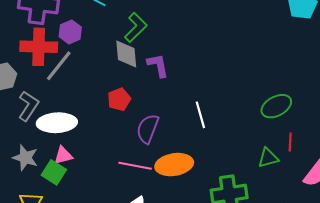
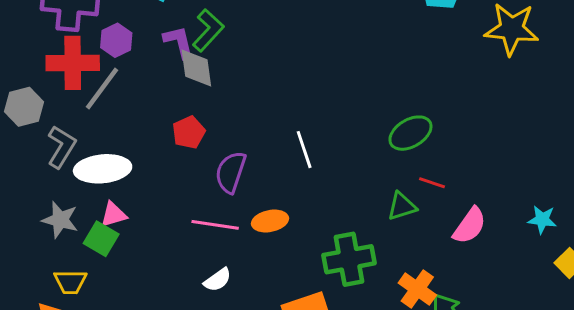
purple L-shape: (158, 65) -> (179, 42), moved
red line: (290, 142) -> (432, 183), turned -72
orange ellipse: (174, 165) -> (270, 221), size x0.7

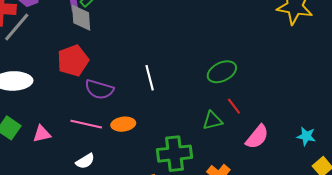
red pentagon: (189, 132) -> (73, 61), size x1.4
purple semicircle: (231, 172) -> (99, 89), turned -96
red line: (432, 183) -> (234, 106), turned 30
pink triangle: (113, 214) -> (42, 134), moved

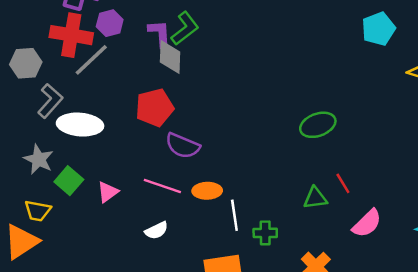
green ellipse: (222, 72) -> (318, 125), moved
white line: (150, 78) -> (234, 215), moved
pink triangle: (42, 134) -> (108, 192), turned -30
green cross: (175, 154) -> (265, 233), size x0.6

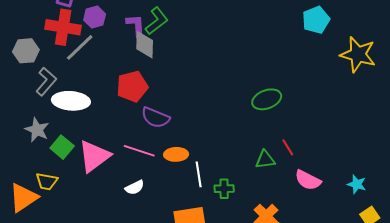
pink triangle: (108, 192) -> (94, 156), size x1.8
yellow trapezoid: (38, 211) -> (47, 181), moved
pink semicircle: (367, 223) -> (308, 180), turned 72

